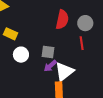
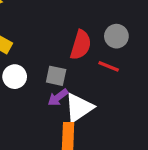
red semicircle: (62, 20) -> (81, 45), moved
red line: (82, 43) -> (109, 66), turned -64

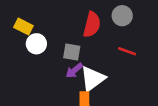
red line: (109, 66) -> (127, 51), moved
white circle: (15, 77) -> (36, 44), moved

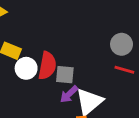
gray circle: (122, 16) -> (122, 44), moved
red semicircle: (92, 25) -> (47, 66), moved

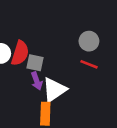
purple arrow: (69, 94) -> (37, 81), turned -72

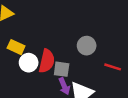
gray circle: (89, 41) -> (87, 46), moved

